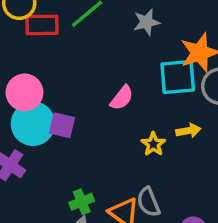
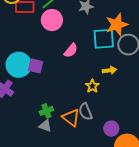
pink circle: (24, 92) -> (52, 20), moved
yellow star: (153, 144) -> (92, 86), moved

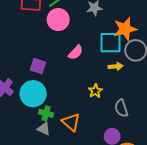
cyan circle: (19, 65) -> (33, 94), moved
yellow arrow: (109, 70) -> (116, 66), moved
green cross: (46, 111) -> (46, 113), turned 32
gray semicircle: (85, 112) -> (121, 108), moved

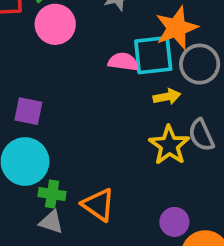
pink semicircle: (76, 52) -> (123, 62), moved, turned -119
yellow star: (95, 91) -> (169, 145), moved, size x1.5
gray semicircle: (121, 108) -> (201, 135), moved

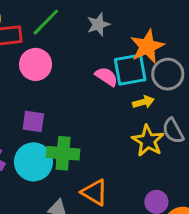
pink circle: (55, 24) -> (36, 64), moved
pink semicircle: (123, 62) -> (106, 77), turned 30
green cross: (52, 194) -> (63, 153), moved, size x1.5

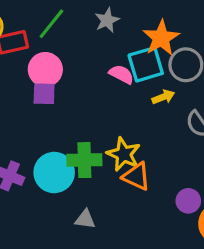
purple square: (33, 121) -> (44, 94), moved
yellow star: (148, 141) -> (124, 154), moved
orange triangle: (95, 192) -> (137, 176), moved

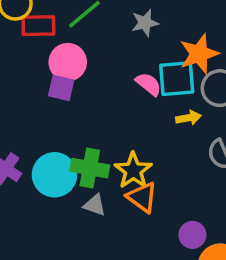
gray triangle: (85, 219) -> (95, 205), moved

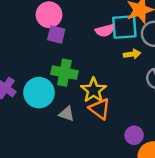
pink semicircle: (149, 84) -> (105, 31), turned 126
purple square: (61, 88) -> (56, 35), moved
green cross: (90, 168) -> (64, 73), moved

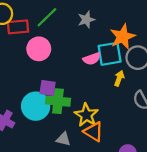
purple square: (56, 35) -> (48, 88), moved
yellow arrow: (132, 54) -> (119, 78), turned -56
cyan circle: (39, 93) -> (36, 106), moved

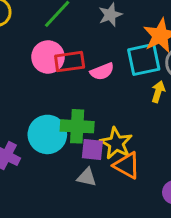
red rectangle: (18, 27) -> (70, 62), moved
pink semicircle: (92, 59) -> (102, 71), moved
purple square: (48, 88) -> (92, 149), moved

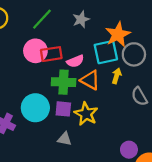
green cross: (77, 126) -> (64, 82), moved
purple square: (92, 149) -> (63, 109), moved
orange triangle: (127, 165) -> (90, 80), moved

